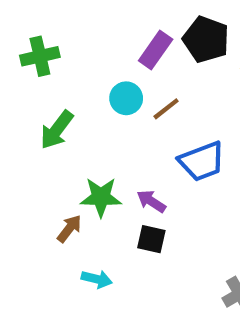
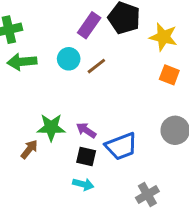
green arrow: (57, 130) -> (22, 62), moved, turned 48
blue trapezoid: (202, 161) -> (121, 146), moved
cyan arrow: (97, 279) -> (83, 184), moved

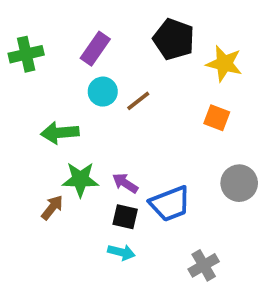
purple rectangle: (89, 25) -> (95, 49), moved
green arrow: (22, 62) -> (60, 133), moved
orange square: (169, 75) -> (217, 118), moved

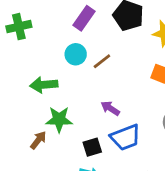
purple rectangle: (95, 49) -> (84, 18), moved
purple arrow: (125, 183) -> (110, 108), moved
black square: (125, 217) -> (92, 147), turned -30

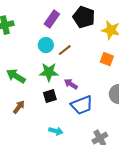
green arrow: (44, 85) -> (16, 76), moved, turned 36
green star: (59, 119) -> (49, 72), moved
black square: (92, 147) -> (50, 96), moved

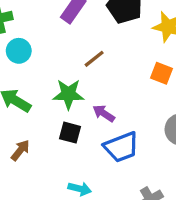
cyan circle: (46, 45) -> (19, 51), moved
black square: (50, 96) -> (70, 133), turned 32

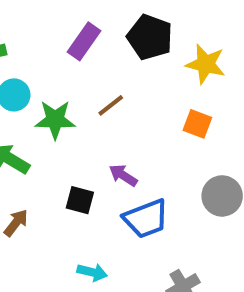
green star: (68, 94) -> (55, 120), moved

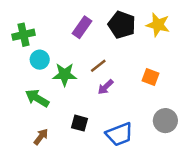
yellow star: (206, 64) -> (158, 25), moved
purple arrow: (123, 175) -> (106, 87), moved, turned -77

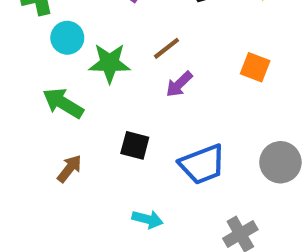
gray circle: (165, 121) -> (280, 162), moved

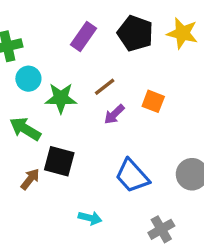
orange square: (255, 67) -> (153, 101), moved
black square: (135, 145) -> (59, 161), moved, size x1.4
blue trapezoid: (202, 164) -> (132, 176), turned 69

